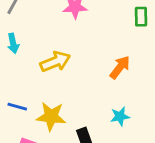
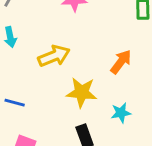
yellow star: (51, 116) -> (82, 92), moved

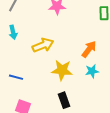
cyan star: (121, 113) -> (92, 71), moved

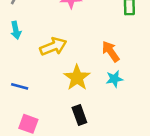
orange arrow: (89, 49) -> (111, 51), turned -72
yellow star: (62, 70) -> (77, 78), turned 30

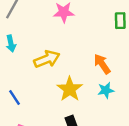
blue line: (20, 86) -> (14, 98), turned 42

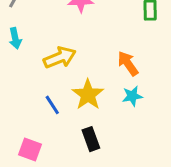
blue line: (14, 98) -> (52, 105), moved

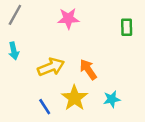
orange arrow: (128, 63) -> (88, 69), moved

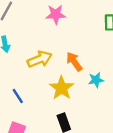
cyan star: (112, 99) -> (96, 80), moved
blue line: (45, 107) -> (18, 96), moved

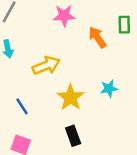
orange arrow: (74, 62) -> (97, 37), moved

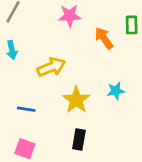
blue line: (22, 106) -> (26, 109), turned -48
black rectangle: (73, 136) -> (79, 139), turned 30

